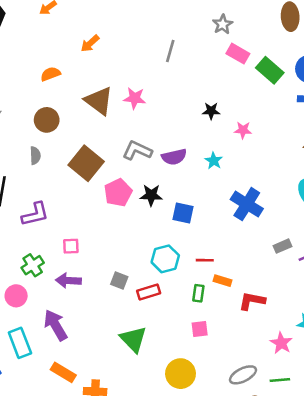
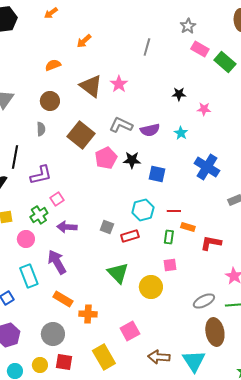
pink star: (135, 98) -> (119, 84), turned 30
pink square: (71, 246) -> (57, 199), moved, turned -32
yellow circle: (181, 374) -> (151, 287), moved

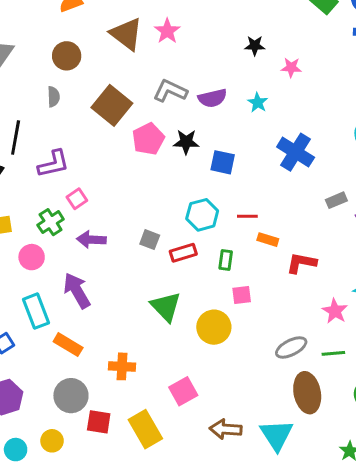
green rectangle: (169, 237) -> (226, 260), moved
orange rectangle: (63, 299) -> (68, 345), moved
red square: (64, 362) -> (99, 422), moved

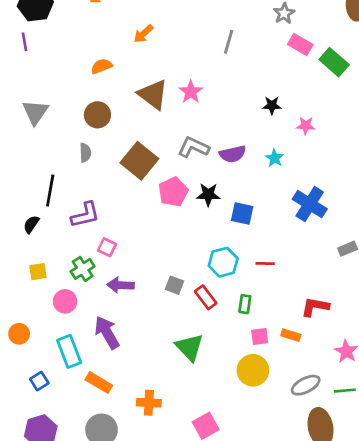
pink square: (77, 199) -> (107, 247), turned -30
orange rectangle: (268, 240) -> (291, 335), moved
red rectangle: (183, 253) -> (206, 297), turned 70
yellow circle: (214, 327) -> (253, 370), moved

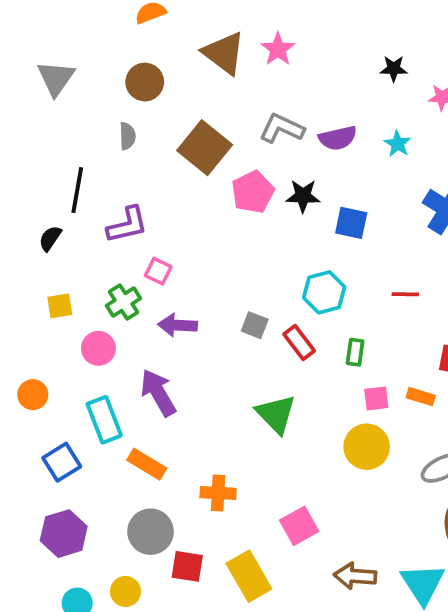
red line: (265, 264) -> (405, 294), moved
blue square: (39, 381) -> (62, 462), size x1.4

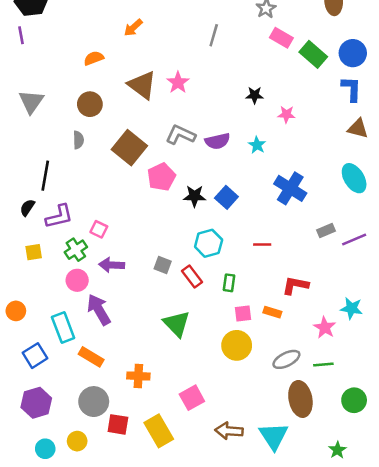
black star: (303, 196) -> (195, 196), moved
blue square: (351, 223) -> (226, 197), turned 30
purple L-shape: (127, 225) -> (59, 216), moved
pink circle: (98, 348) -> (77, 280), moved

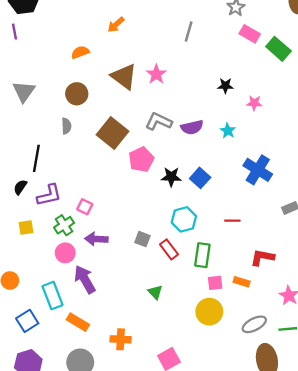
green rectangle: (229, 283) -> (202, 255), size x1.5
green triangle: (177, 324) -> (155, 292), size x0.6

